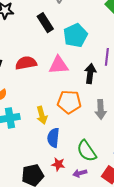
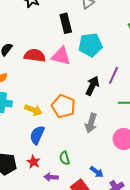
pink triangle: (59, 65) -> (61, 56), moved
yellow arrow: (42, 115) -> (33, 110), turned -72
green semicircle: (87, 151) -> (65, 158), size x0.6

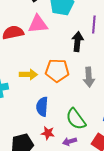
yellow arrow: (33, 110) -> (28, 75), moved
green semicircle: (65, 158) -> (76, 119), size x1.6

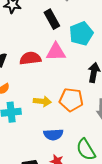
blue semicircle: (42, 107) -> (53, 134), turned -102

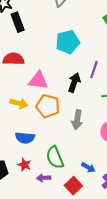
black rectangle: (52, 19) -> (18, 22), moved
pink triangle: (56, 52) -> (38, 80), moved

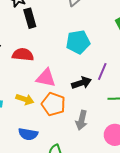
black arrow: (74, 82) -> (82, 83), turned 48

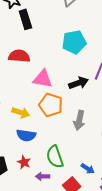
yellow arrow: (25, 99) -> (21, 113), moved

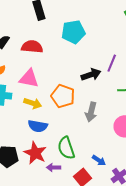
cyan pentagon: (74, 42) -> (73, 32), moved
pink triangle: (43, 79) -> (29, 79), moved
red star: (24, 162) -> (35, 153), size x1.6

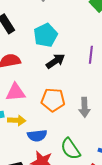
black arrow: (91, 75) -> (55, 61), moved
yellow arrow: (33, 103) -> (17, 120), moved

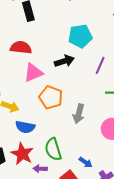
cyan pentagon: (46, 35) -> (80, 36), moved
pink triangle: (16, 92) -> (33, 73), moved, turned -35

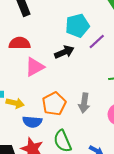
purple line: (100, 65) -> (97, 41), moved, turned 30
orange pentagon: (51, 97) -> (54, 104), moved, turned 30

